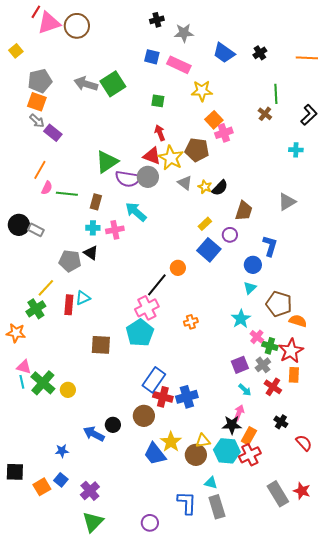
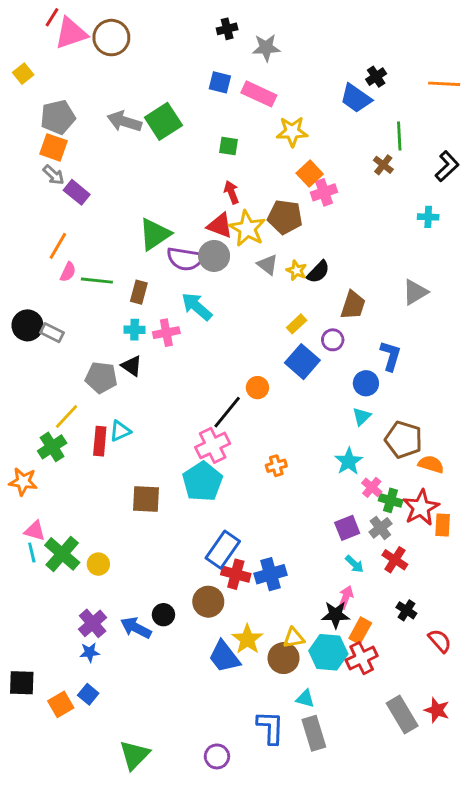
blue trapezoid: (224, 53) -> (356, 98), moved
orange rectangle: (294, 375) -> (443, 525), moved
purple cross: (90, 491) -> (93, 623), moved

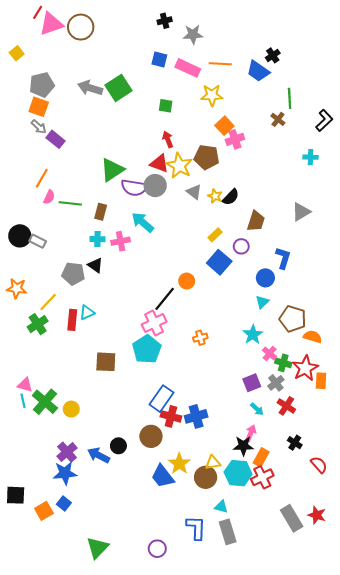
orange line: (444, 84) -> (220, 64), moved
orange star: (23, 482) -> (17, 288), moved
blue star: (90, 652) -> (65, 473), size x1.6

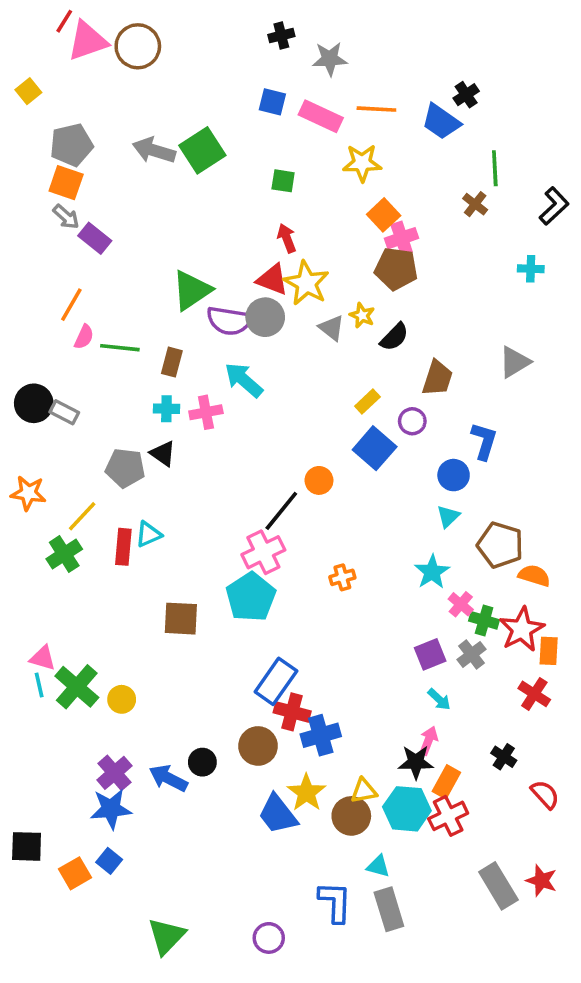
brown pentagon: (207, 157) -> (396, 269), moved
yellow star: (215, 196) -> (362, 315), moved
red cross: (286, 406) -> (534, 694), moved
blue cross: (196, 416) -> (321, 735), moved

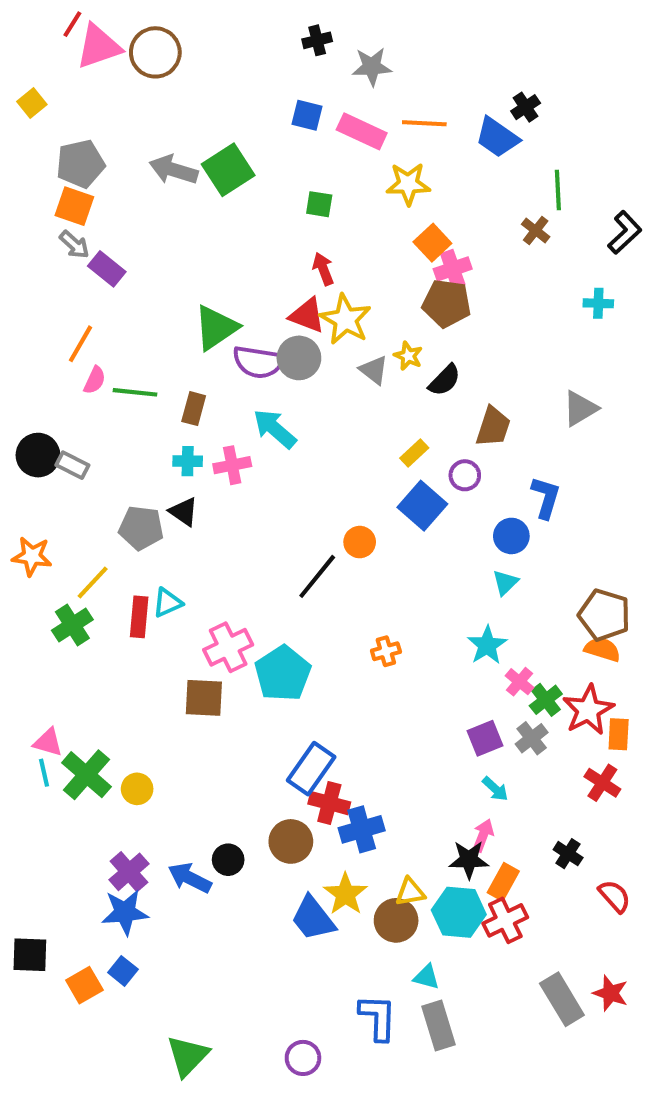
brown pentagon: (500, 545) -> (604, 615), moved
pink cross: (263, 552) -> (228, 647), moved
green cross: (484, 620) -> (546, 700), turned 36

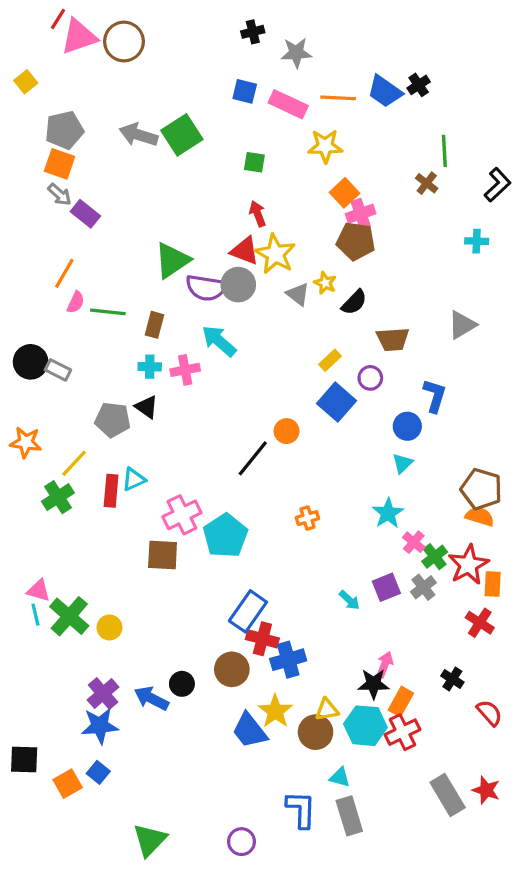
blue trapezoid: (497, 137) -> (385, 91), moved
brown trapezoid: (493, 427) -> (393, 339), turned 68
cyan arrow: (495, 789) -> (349, 600), moved

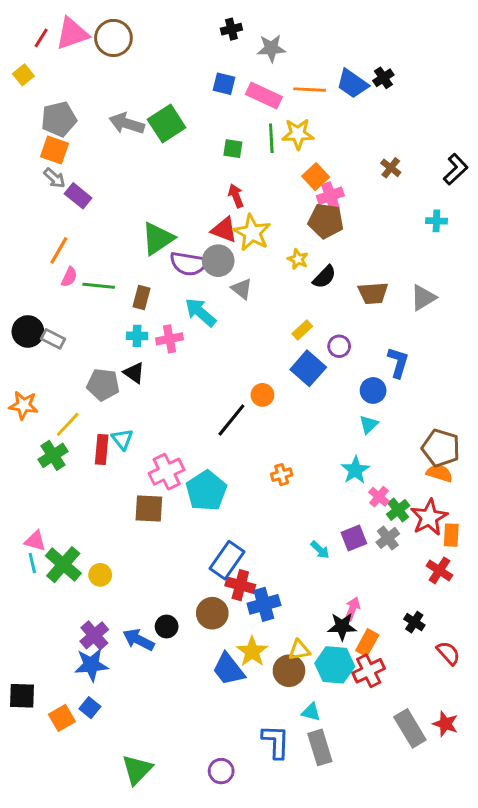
red line: (58, 19) -> (41, 38), moved
green line: (444, 151) -> (271, 138), moved
gray triangle: (298, 294) -> (242, 289), moved
brown trapezoid: (393, 339) -> (373, 293), moved
cyan triangle: (134, 479) -> (122, 439), turned -45

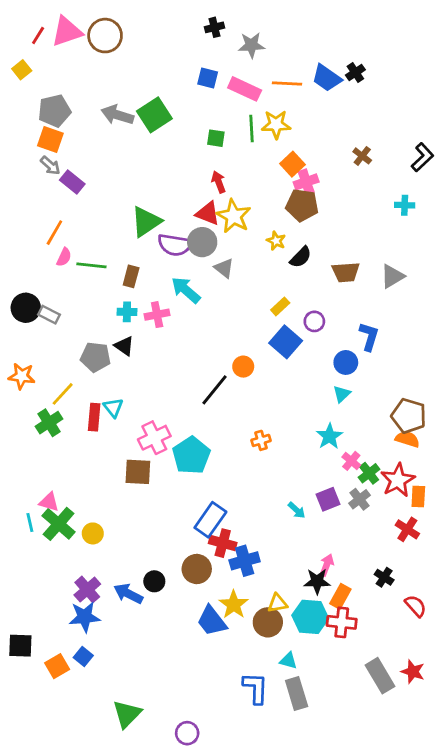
pink triangle: (35, 541) -> (49, 502), moved
red cross: (369, 671) -> (342, 622), turned 32
purple circle: (221, 771) -> (187, 733), moved

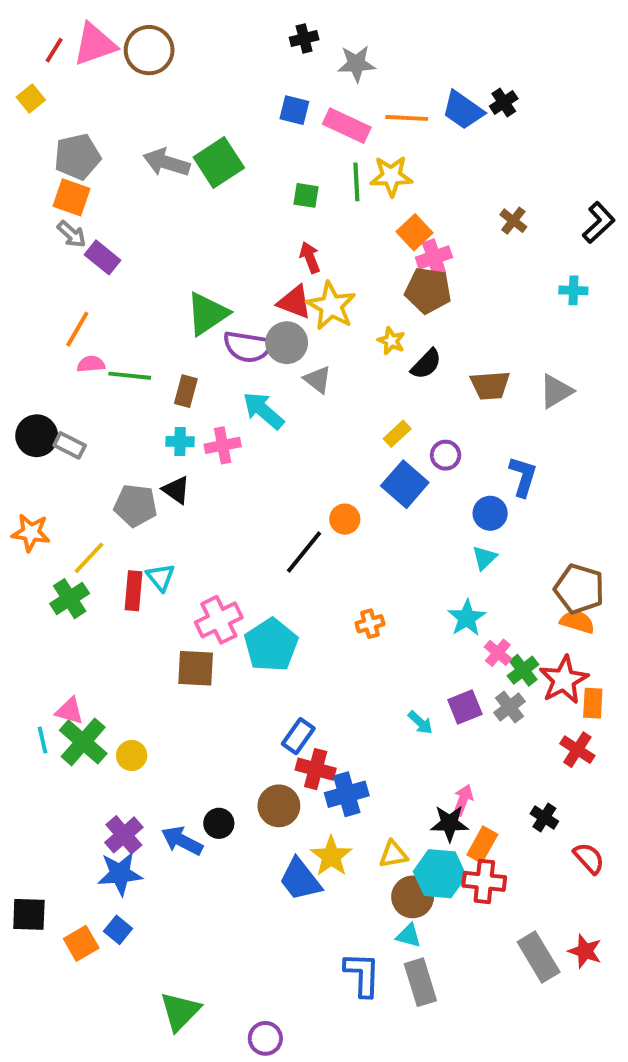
pink semicircle: (64, 257) -> (91, 364), turned -120
blue rectangle: (210, 520) -> (298, 736), size x0.7
brown circle: (268, 622) -> (413, 897), moved

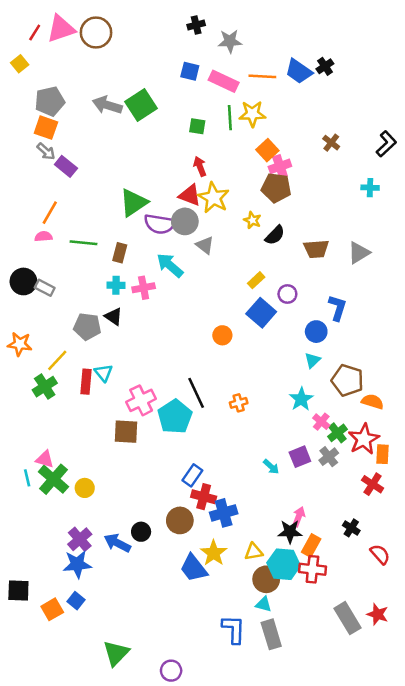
pink semicircle: (91, 364) -> (43, 236), moved
black line: (304, 552) -> (196, 393), moved, turned -64
brown pentagon: (579, 589) -> (347, 380), moved

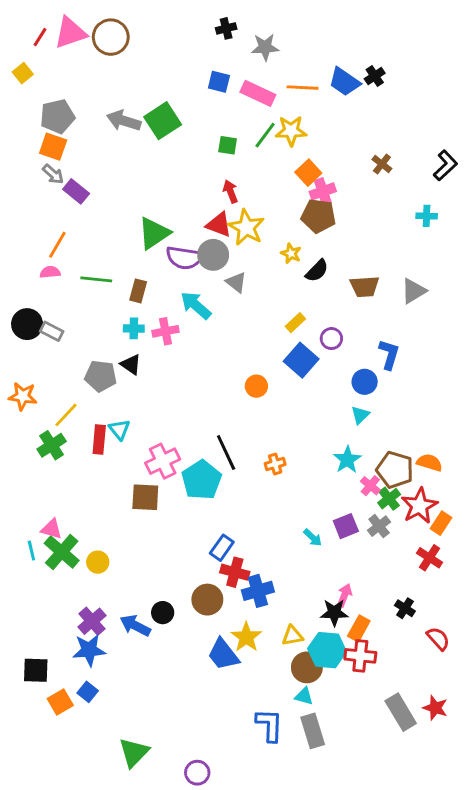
green line: (230, 118) -> (265, 135), turned 40
brown pentagon: (347, 380) -> (395, 470), moved
orange rectangle: (383, 454) -> (441, 523), turned 30
black square: (18, 591) -> (36, 670), moved

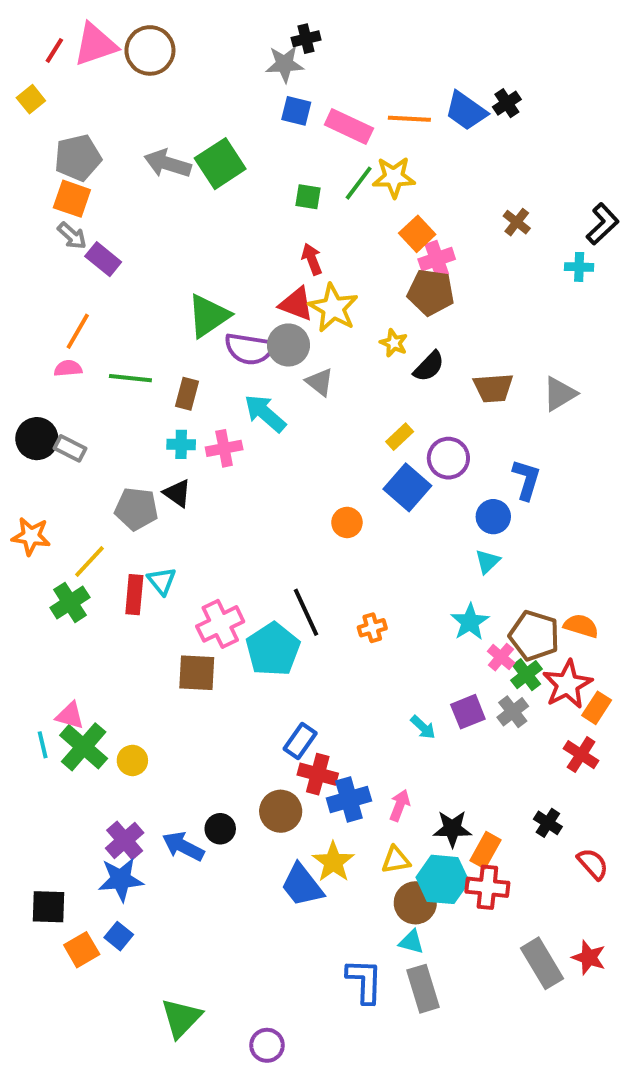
gray star: (265, 47) -> (285, 64), moved
cyan cross: (427, 216) -> (579, 267), moved
purple circle: (331, 339) -> (448, 458), size x1.4
pink arrow: (344, 595) -> (400, 805), moved

